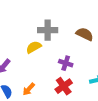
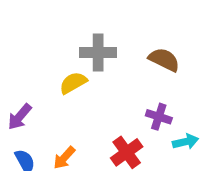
purple cross: (66, 63) -> (159, 117), moved

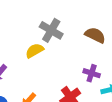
gray cross: (98, 52) -> (51, 30), turned 30

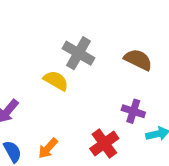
yellow semicircle: (34, 51) -> (56, 81), turned 60

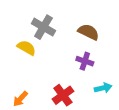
purple cross: (133, 111) -> (85, 61), moved

